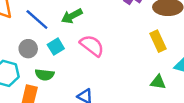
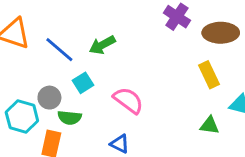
pink semicircle: (92, 46) -> (128, 100), moved
gray circle: (28, 49) -> (49, 98), moved

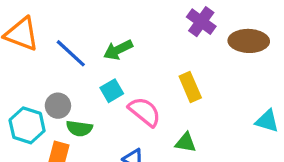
yellow rectangle: (209, 75) -> (190, 87), moved
cyan square: (83, 83) -> (112, 91), moved
green triangle: (210, 125) -> (186, 143), moved

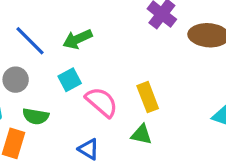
yellow rectangle: (190, 87) -> (148, 97), moved
gray circle: (58, 106) -> (16, 80), moved

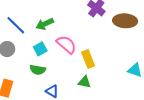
pink semicircle: (102, 102) -> (66, 44), moved
green semicircle: (36, 116) -> (38, 70), moved

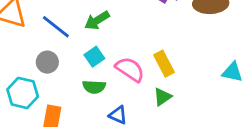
pink semicircle: (66, 44) -> (130, 69), moved
green triangle: (84, 82) -> (163, 97), turned -40

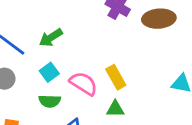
green triangle: (163, 97) -> (115, 109), turned 36

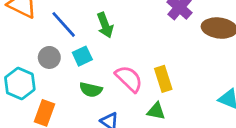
green arrow: (51, 38) -> (105, 25), turned -90
cyan square: (49, 72) -> (82, 56), moved

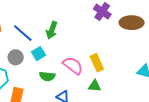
green arrow: (105, 25) -> (52, 30), turned 48

